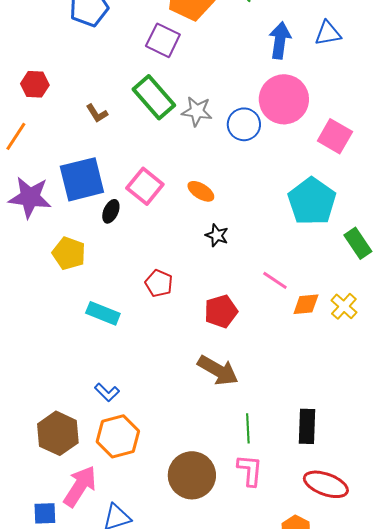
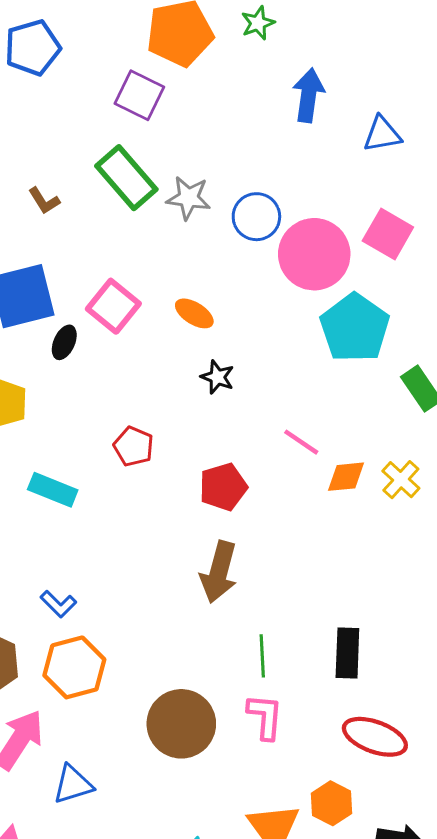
blue triangle: (328, 33) -> (382, 134), moved
pink circle: (284, 99) -> (314, 254), moved
brown arrow: (218, 370) -> (219, 572), turned 75

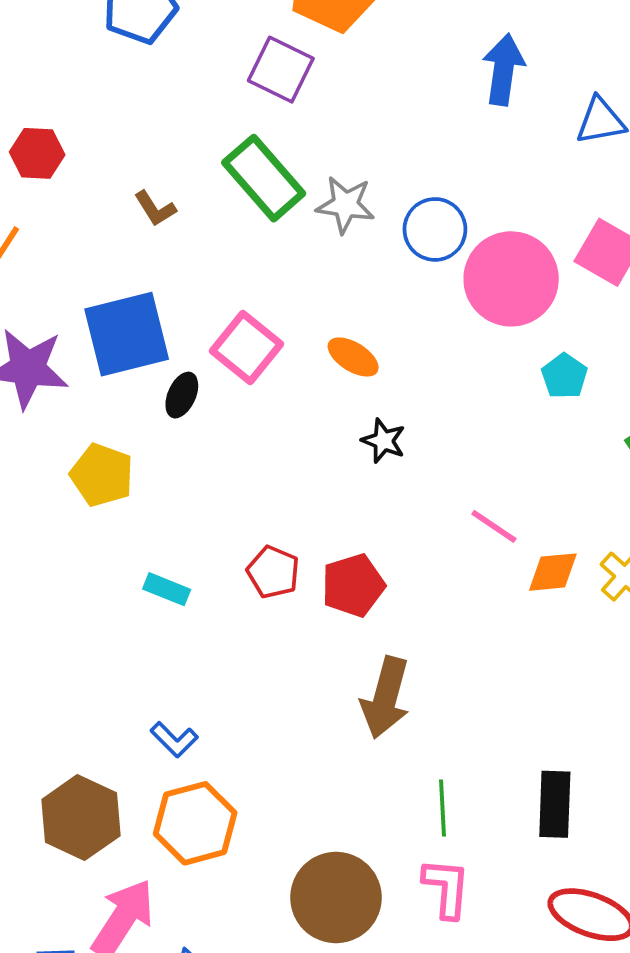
cyan pentagon: (355, 328) -> (564, 376), size x0.5
red pentagon: (134, 446) -> (273, 572), moved
red pentagon: (223, 487) -> (353, 585), moved
cyan rectangle: (53, 490) -> (167, 589), size x0.7

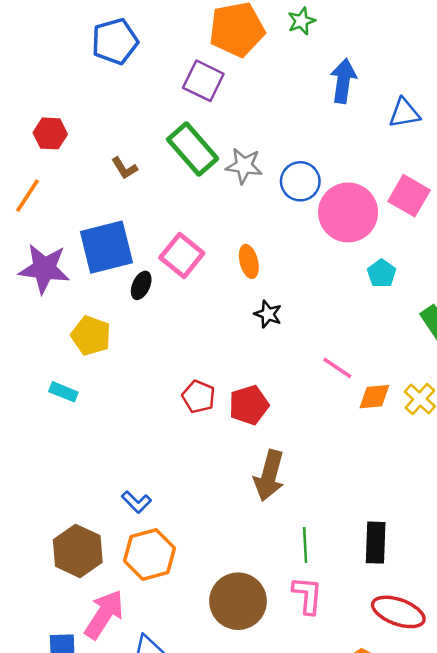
orange ellipse: (353, 357) -> (249, 261), turned 44
cyan rectangle: (167, 589) -> (63, 392), moved

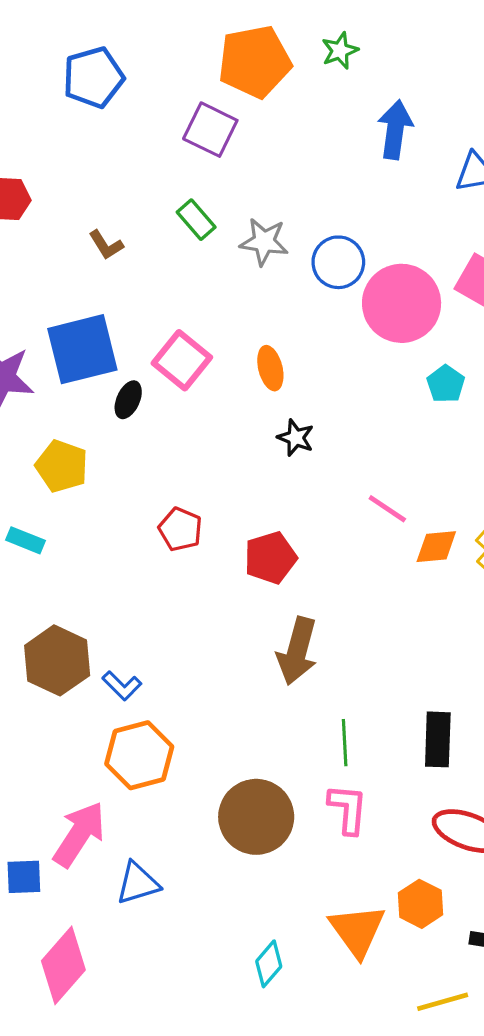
green rectangle: (193, 149) -> (196, 220), size x0.6
red pentagon: (199, 397) -> (180, 529), moved
brown hexagon: (78, 551) -> (57, 660), moved

